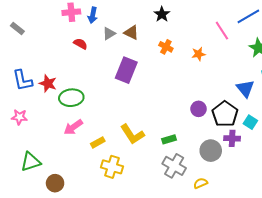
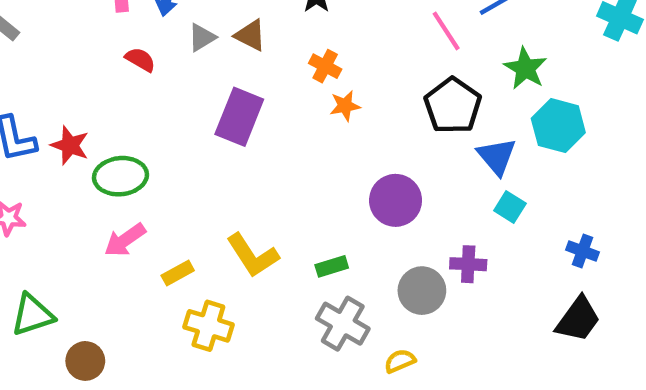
orange star: (199, 54) -> (345, 106), moved
purple circle: (199, 109) -> (396, 200), size x1.5
black pentagon: (225, 114) -> (453, 106), moved
cyan square: (250, 122) -> (510, 207), moved

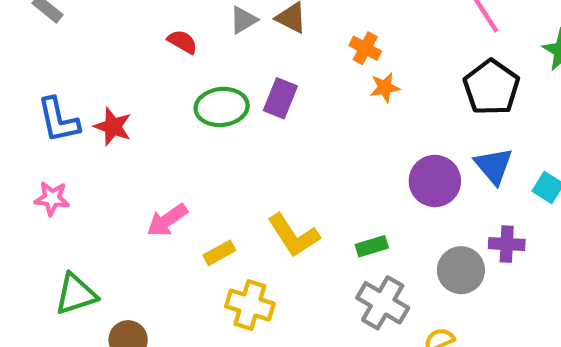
purple rectangle: (239, 117) -> (280, 98), size x0.7
blue triangle: (497, 156) -> (494, 166), moved
green ellipse: (120, 176) -> (222, 107), moved

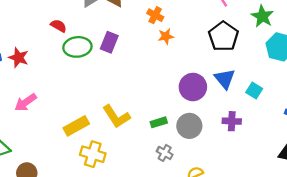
red semicircle: (182, 42) -> (59, 26), moved
pink arrow: (167, 220) -> (26, 102), moved
yellow rectangle: (219, 253) -> (76, 126), size x1.5
gray circle: (461, 270) -> (189, 126), moved
gray cross: (383, 303) -> (165, 153), size x0.6

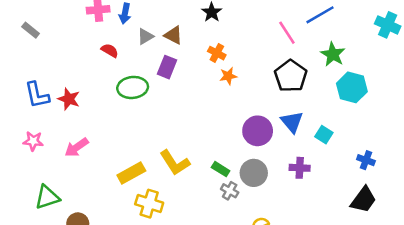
red semicircle: (59, 26) -> (110, 50), moved
purple rectangle: (109, 42) -> (167, 67), moved
green rectangle: (159, 122) -> (221, 169), turned 49
gray cross: (165, 153) -> (230, 191), moved

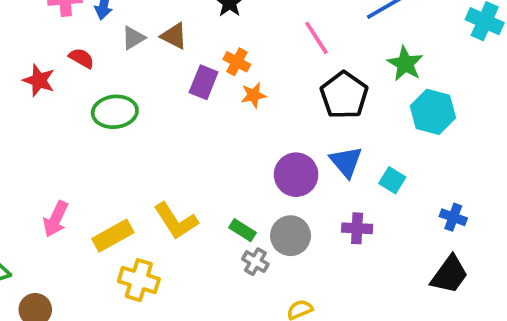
pink line: (287, 33) -> (316, 38), moved
purple rectangle: (167, 67) -> (204, 82), moved
red star: (69, 99) -> (39, 80), moved
pink arrow: (77, 147) -> (56, 219), moved, turned -30

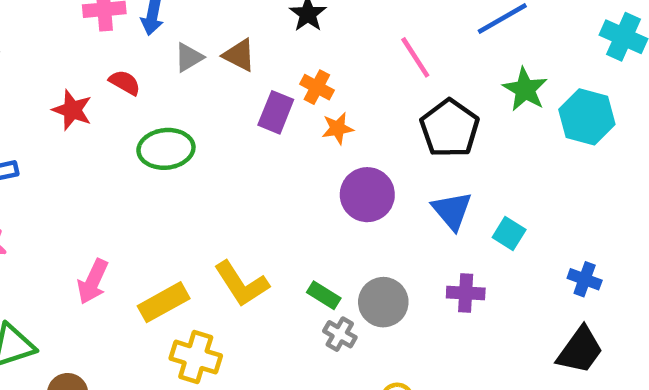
cyan hexagon: (433, 112) -> (587, 117), moved
purple circle: (296, 175) -> (367, 195), moved

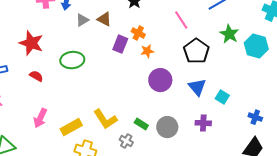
red semicircle: (125, 83) -> (36, 76), moved
red star: (72, 110) -> (31, 43), size x1.4
gray cross: (340, 334) -> (126, 141), moved

